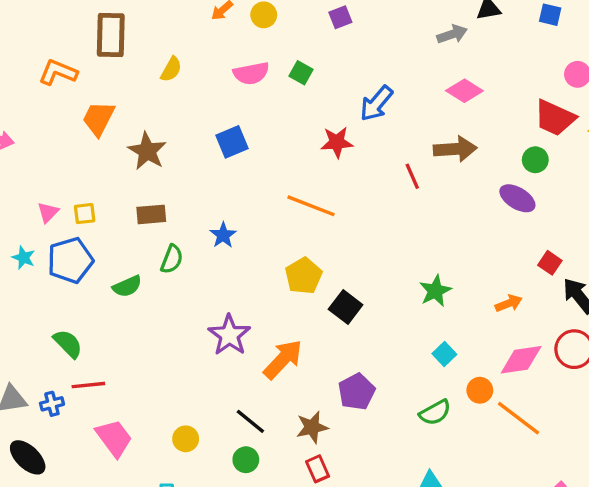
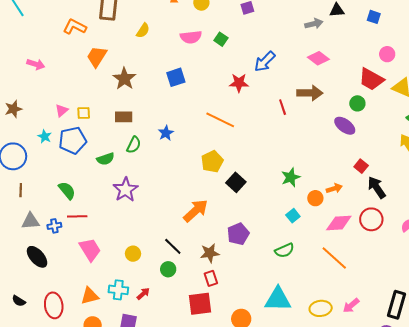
purple star: (229, 335) -> (125, 190), moved
orange circle: (480, 390) -> (315, 198), moved

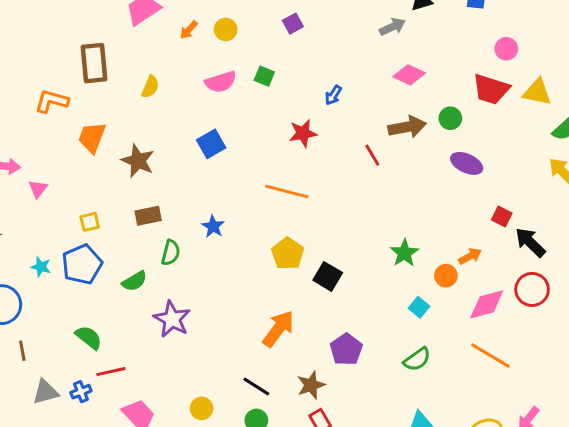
blue arrow: (265, 62) -> (333, 95), size x0.6
green circle: (357, 103) -> (450, 118), moved
pink triangle: (62, 110) -> (38, 189), moved

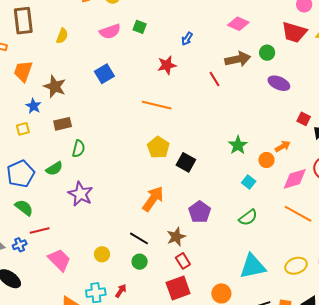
blue star: (213, 226) -> (33, 106), moved
blue pentagon: (82, 264) -> (21, 174), moved

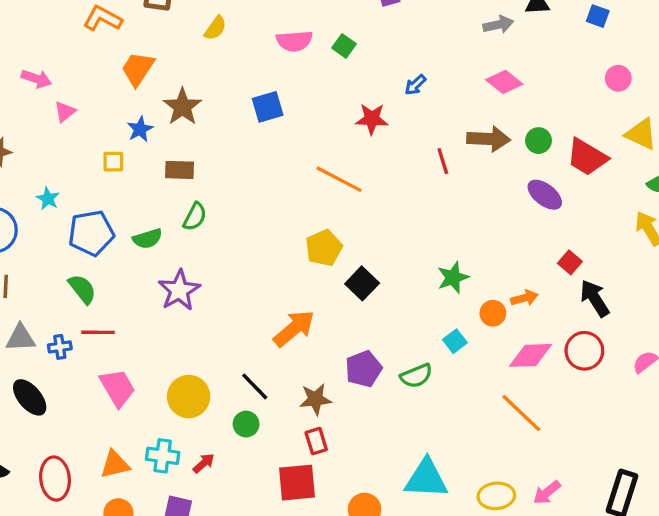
red trapezoid: (294, 32) -> (587, 157), moved
green semicircle: (248, 217) -> (416, 376), moved
yellow circle: (102, 254) -> (189, 397), size x1.6

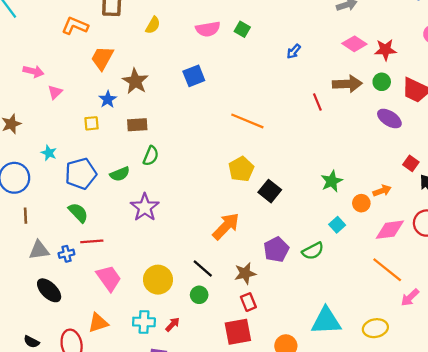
red star: (372, 119) -> (385, 50), moved
orange triangle: (115, 464) -> (98, 323), moved
pink arrow: (547, 493) -> (410, 297), moved

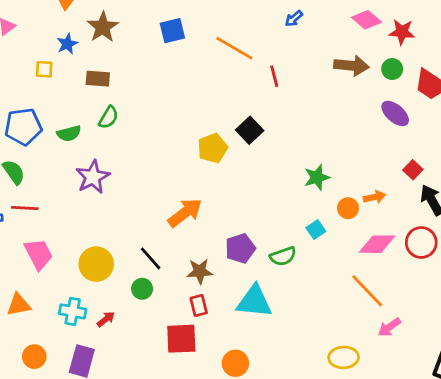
red line: (317, 102) -> (274, 76), moved
orange line: (247, 121) -> (234, 48), moved
black square: (270, 191) -> (250, 130), moved
cyan triangle: (326, 321) -> (254, 301), moved

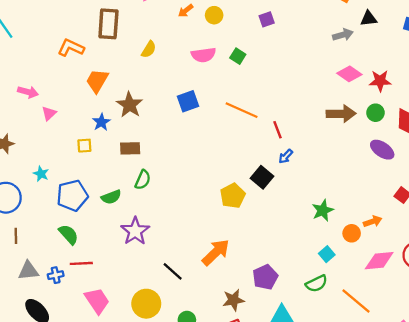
blue arrow: (294, 19) -> (286, 156), moved
green semicircle: (283, 256) -> (317, 284), moved
black line: (151, 258) -> (173, 271), moved
orange line: (367, 291) -> (356, 301), moved

